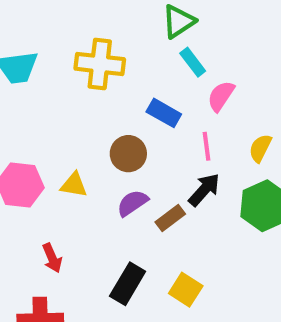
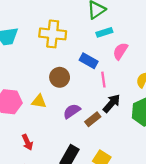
cyan rectangle: (193, 62) -> (104, 32), turned -70
pink line: (206, 146) -> (103, 80), moved
brown circle: (128, 154) -> (60, 77), moved

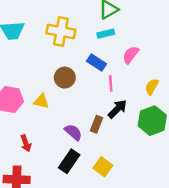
cyan rectangle: (104, 32) -> (106, 34), moved
purple semicircle: (72, 111) -> (73, 132), moved, turned 72
brown rectangle: (93, 119) -> (96, 124), turned -35

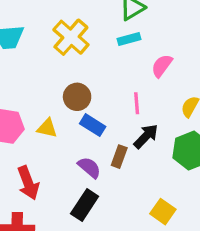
yellow cross: (61, 31) -> (71, 37), turned 32
blue rectangle: (97, 62) -> (93, 125), moved
red arrow: (26, 143) -> (28, 183), size x1.5
yellow square: (103, 167) -> (163, 212), moved

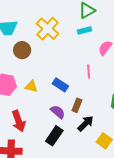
brown circle: (77, 97) -> (22, 50), moved
black arrow: (146, 136) -> (86, 123), moved

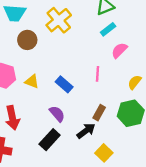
cyan rectangle: (84, 30) -> (108, 29), moved, turned -32
brown rectangle: (77, 105) -> (99, 113), moved

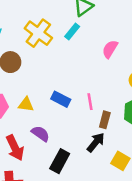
cyan rectangle: (108, 29) -> (72, 32), moved
pink line: (97, 74) -> (90, 102), moved
purple semicircle: (57, 114) -> (41, 134), moved

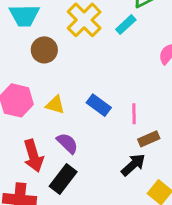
brown rectangle: (105, 120) -> (149, 139), turned 42
black rectangle: (60, 161) -> (63, 179), moved

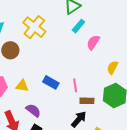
cyan rectangle: (126, 25) -> (78, 26), moved
brown rectangle: (149, 139) -> (87, 101), turned 32

